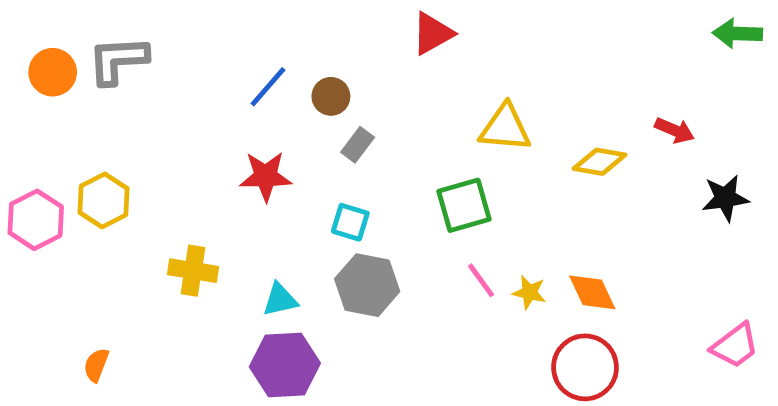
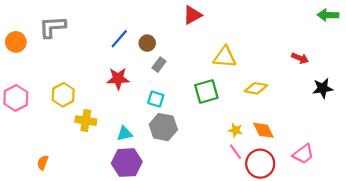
orange circle: (53, 72) -> (16, 42), moved
yellow diamond: (600, 162) -> (256, 88), moved
yellow hexagon: (103, 200) -> (63, 95), moved
pink line: (481, 280) -> (235, 152), moved
pink trapezoid: (735, 346) -> (303, 154), moved

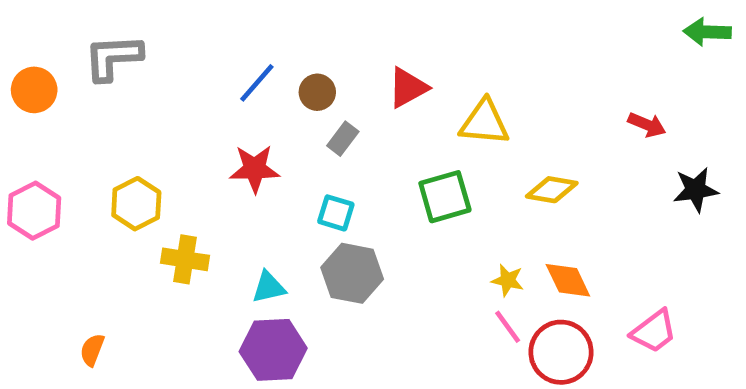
red triangle: (192, 15) -> (408, 88), moved

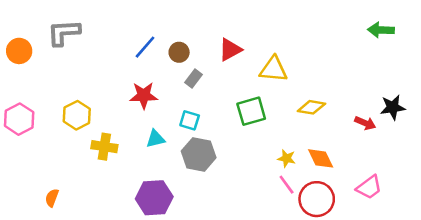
green arrow: (707, 32) -> (381, 30), moved
red arrow: (647, 125) -> (365, 123), moved
cyan triangle: (269, 287) -> (155, 139), moved

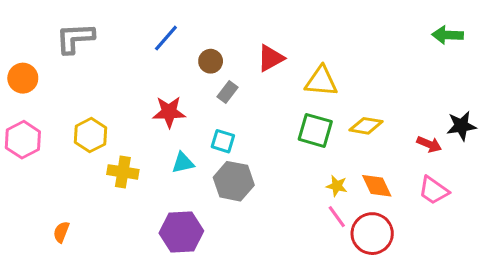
blue line: (145, 47) -> (166, 38), moved
orange circle: (19, 51) -> (23, 78), moved
green square: (251, 111) -> (315, 130), moved, turned 32
pink trapezoid: (369, 187) -> (434, 190), moved, turned 72

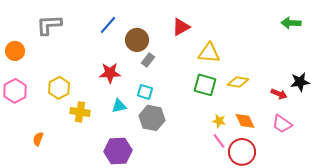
red triangle: (271, 58) -> (181, 27), moved
brown circle: (211, 61) -> (137, 40), size x1.5
orange semicircle: (61, 232) -> (38, 139), moved

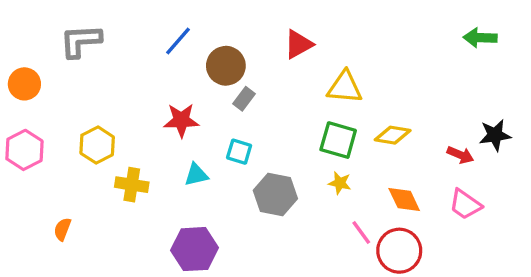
gray hexagon: (152, 118) -> (275, 195), moved
yellow star: (219, 121) -> (340, 183), moved

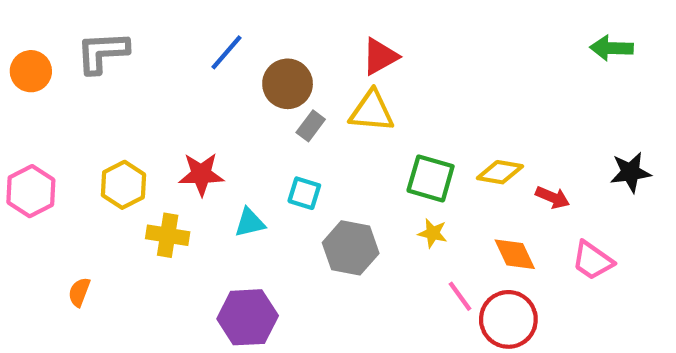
orange circle: (24, 84) -> (31, 71), moved
yellow triangle: (345, 87) -> (372, 111), moved
red star: (181, 120) -> (201, 174), moved
red arrow: (460, 155) -> (553, 197), moved

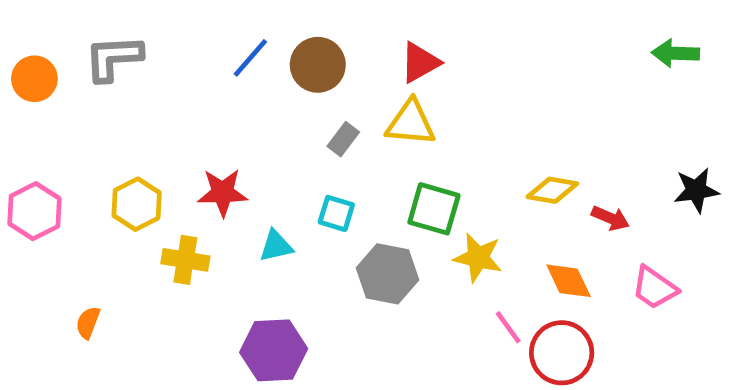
brown circle: (288, 84) -> (318, 65), moved
green square: (431, 178) -> (434, 209), moved
yellow star: (433, 233) -> (478, 258), size x1.5

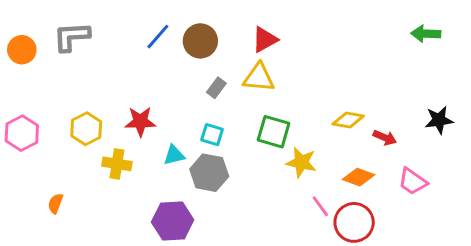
gray hexagon: (387, 274) -> (209, 173), moved
orange diamond: (569, 281) -> (358, 177), turned -44

